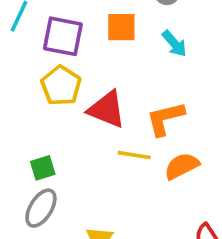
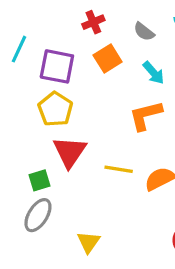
orange square: (121, 27) -> (108, 59), turned -32
red triangle: (107, 109) -> (70, 152), moved, turned 42
orange L-shape: (165, 119) -> (146, 115), moved

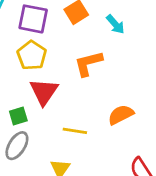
orange L-shape: (146, 115) -> (88, 63), moved
yellow line: (119, 169) -> (75, 131), moved

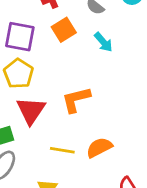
orange L-shape: (88, 63) -> (76, 100), moved
orange semicircle: (121, 115) -> (99, 148), moved

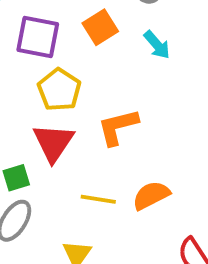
yellow pentagon: (19, 74) -> (59, 90), moved

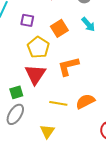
orange square: (100, 27) -> (59, 28), moved
purple square: (38, 37) -> (27, 20), size x0.6

